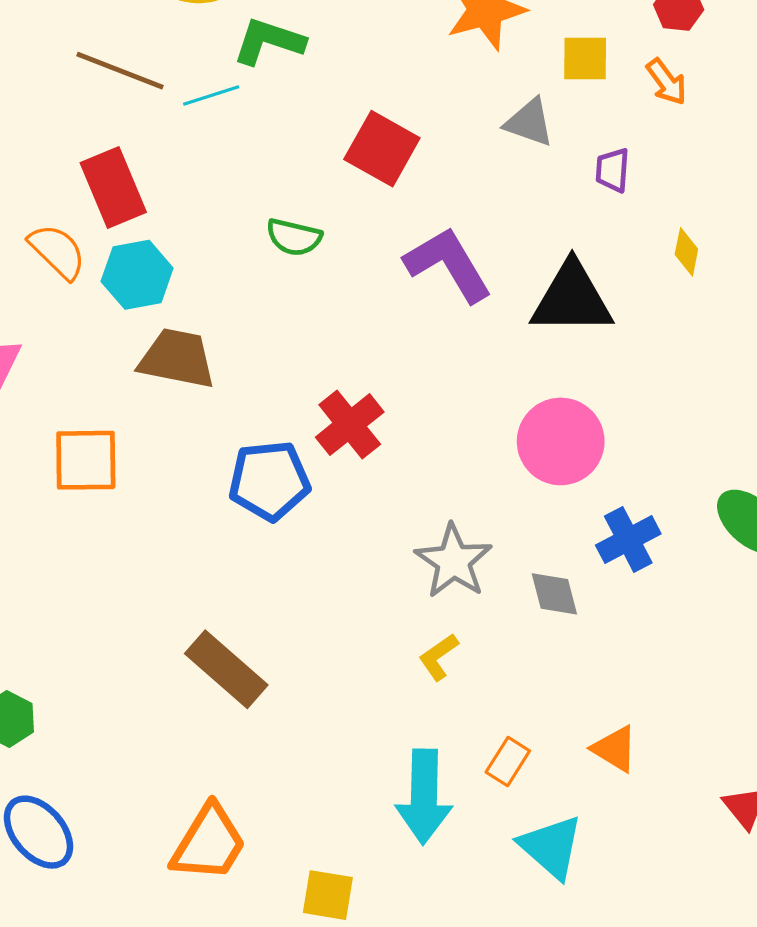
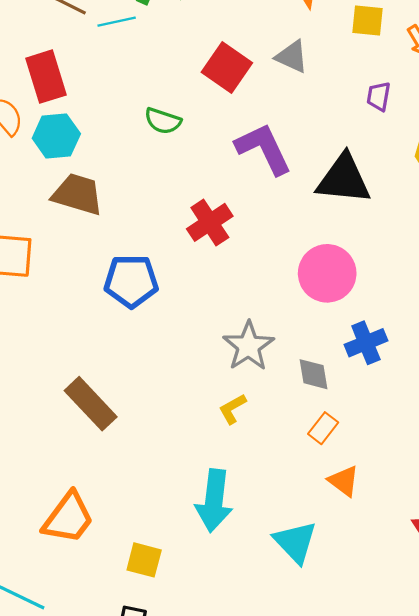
gray triangle: (529, 122) -> (292, 57), moved
red cross: (350, 425) -> (210, 222), moved
orange rectangle: (508, 761) -> (323, 428), moved

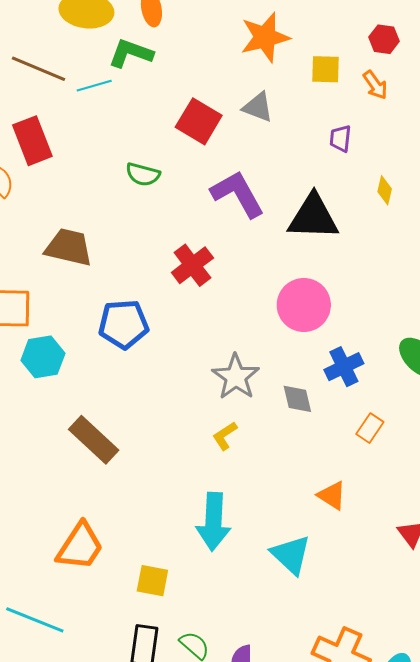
cyan hexagon: (56, 136) -> (43, 357), moved
orange rectangle: (323, 428) -> (370, 428), moved

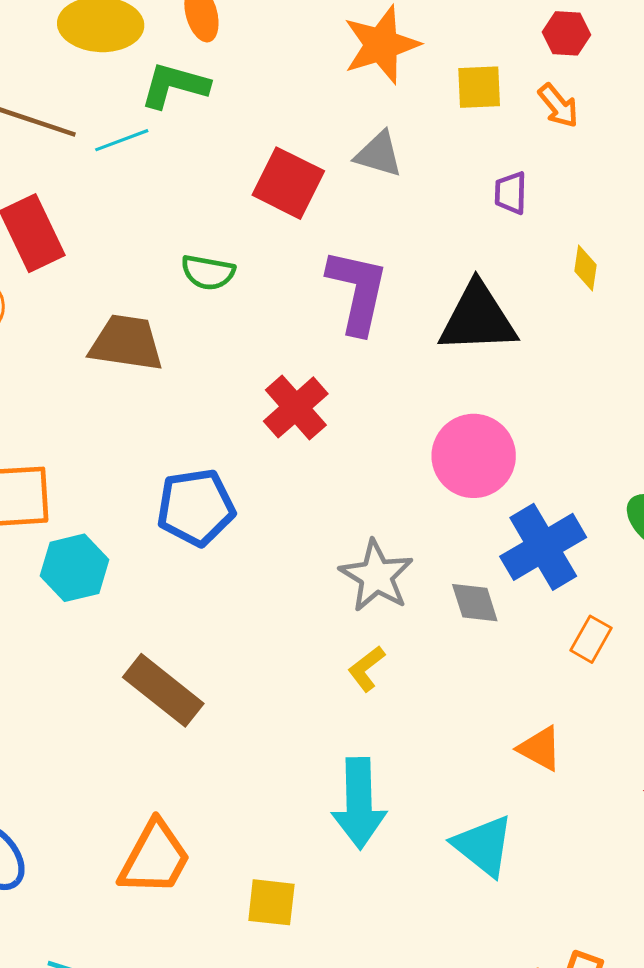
purple L-shape: (238, 194) -> (357, 291), turned 46
brown trapezoid: (69, 247) -> (126, 343), moved
blue cross: (344, 367) -> (543, 547), size x1.4

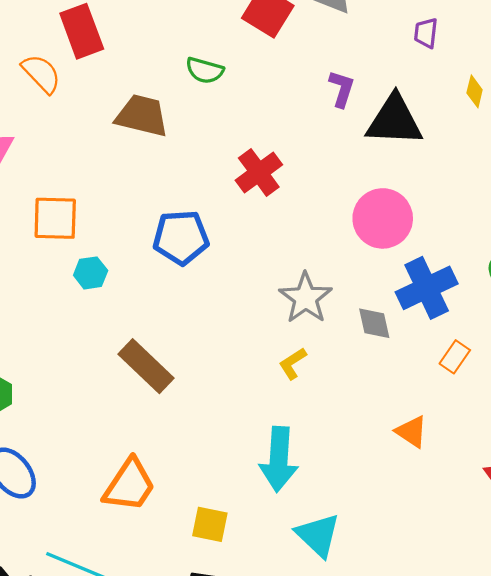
purple L-shape: (357, 291) -> (342, 89), moved, size x0.6
cyan hexagon: (75, 568) -> (91, 273), size x0.7
cyan triangle: (483, 846) -> (318, 535), moved

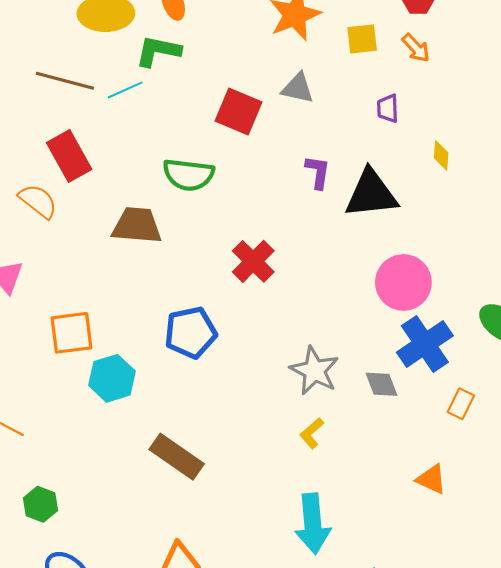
green semicircle: (205, 70) -> (188, 175), size x1.4
pink circle: (383, 218) -> (403, 282), moved
cyan hexagon: (91, 273) -> (112, 378), size x1.5

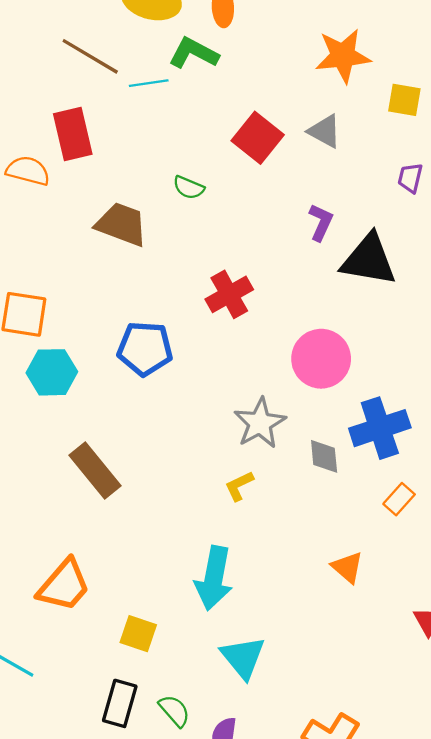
green semicircle: (188, 175) -> (189, 188), size x0.6
orange semicircle: (38, 201) -> (28, 171), turned -39
pink circle: (403, 282) -> (321, 359), moved

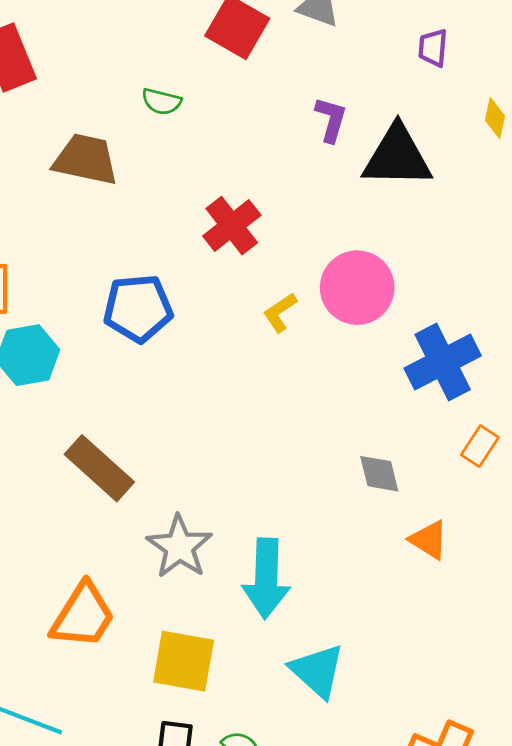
gray star: (260, 423) -> (179, 547), moved
gray diamond: (324, 456) -> (379, 474), moved
yellow L-shape: (239, 486) -> (280, 312), moved
yellow square: (138, 634) -> (184, 661), size x1.4

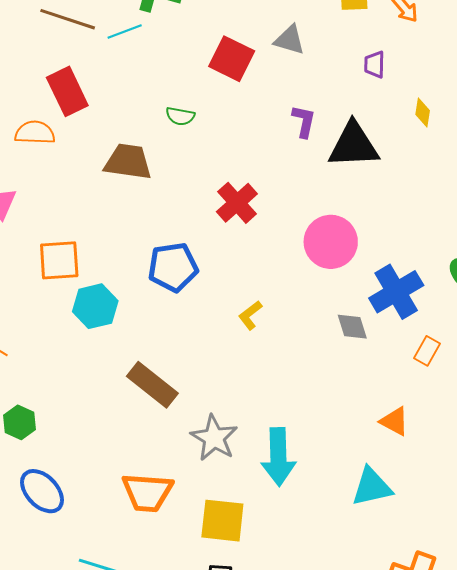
yellow L-shape: (280, 312) -> (250, 315), moved
gray diamond: (379, 474) -> (352, 327), moved
orange trapezoid: (83, 616) -> (147, 492), turned 66
cyan triangle: (317, 671) -> (372, 487), moved, turned -51

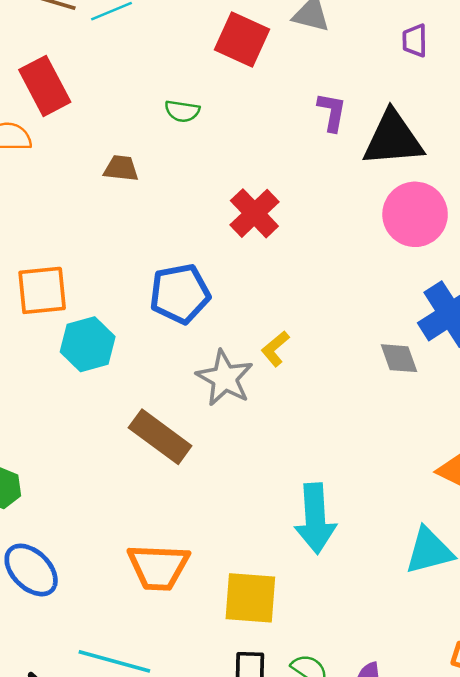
brown trapezoid: (128, 162) -> (121, 168), size x0.6
pink circle: (331, 242) -> (415, 214), moved
gray star: (214, 438) -> (225, 378), moved

